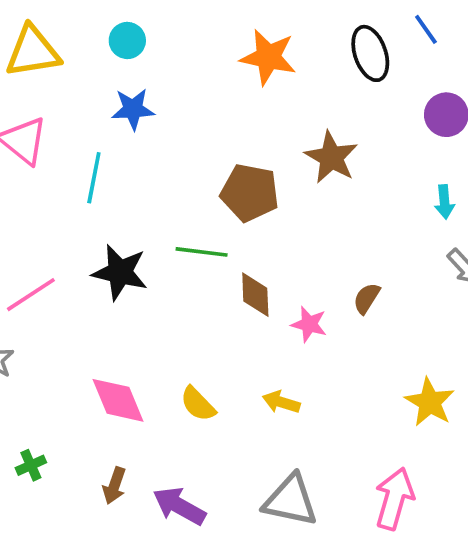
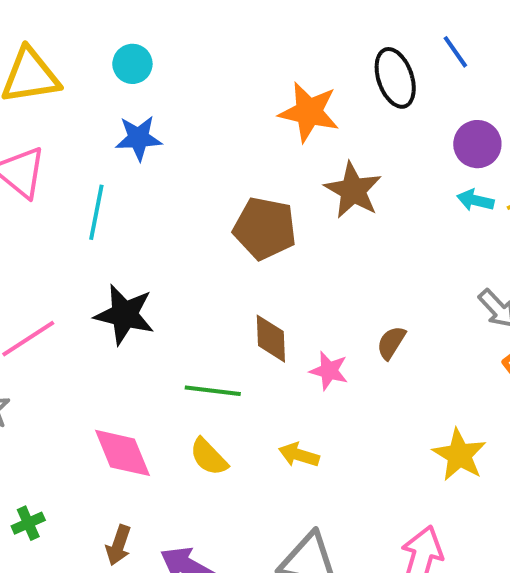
orange star: (268, 57) -> (309, 112), moved
cyan arrow: (444, 202) -> (475, 200), moved, turned 108
green line: (202, 252) -> (213, 391), moved

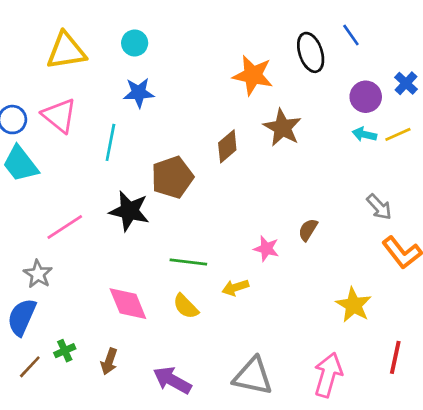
brown pentagon: (265, 228) -> (172, 177), moved, turned -30
brown diamond: (271, 339) -> (227, 146), moved, turned 52
yellow arrow: (299, 455) -> (235, 288), moved, turned -35
brown arrow: (118, 545) -> (109, 361), moved

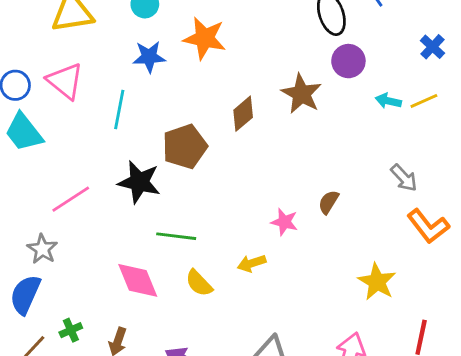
orange star: (253, 75) -> (205, 38), moved
purple circle: (366, 97) -> (348, 61), moved
green line: (188, 262) -> (176, 236), moved

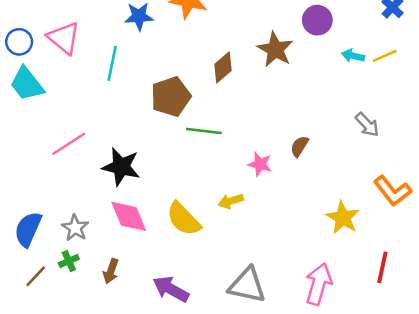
black star: (139, 182) -> (121, 167), moved
orange L-shape: (428, 226) -> (393, 191), moved
green line: (176, 236) -> (204, 131), moved
gray star: (42, 249) -> (75, 228), moved
yellow semicircle: (199, 283) -> (184, 219), size x1.4

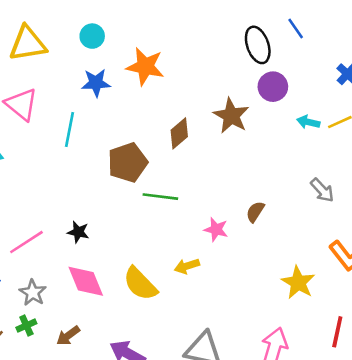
pink line: (69, 144) -> (26, 242), moved
black star: (121, 167) -> (78, 232), size x0.6
brown arrow: (111, 271) -> (68, 336), turned 35

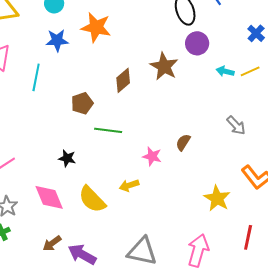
brown pentagon: (128, 162) -> (82, 103), size x0.7
black star: (78, 232) -> (67, 158), moved
brown arrow: (68, 336) -> (52, 243), moved

